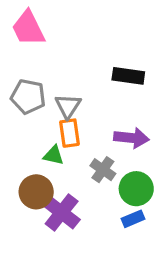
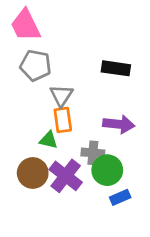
gray pentagon: (28, 97) -> (36, 65), moved
gray cross: (103, 170) -> (93, 153), turned -30
green circle: (136, 189) -> (107, 170), moved
purple cross: (62, 213) -> (66, 176), moved

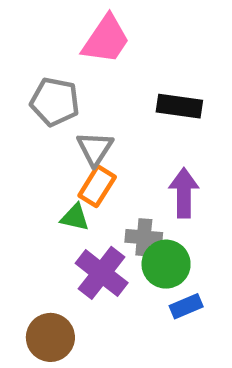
pink trapezoid: (26, 25) -> (106, 39), moved, turned -120
orange rectangle: (63, 120) -> (97, 186), turned 40
purple arrow: (119, 124) -> (184, 193), turned -96
brown circle: (33, 173) -> (50, 337), moved

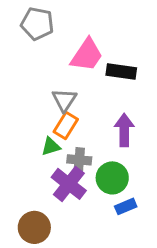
pink trapezoid: (106, 39) -> (87, 55), moved
gray pentagon: (55, 102) -> (37, 24), moved
green triangle: (75, 217) -> (51, 146), turned -30
gray cross: (144, 237) -> (79, 160), moved

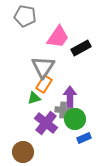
black rectangle: (121, 72) -> (81, 48), turned -36
gray triangle: (64, 100) -> (43, 67), size x1.4
purple arrow: (124, 130) -> (70, 97), moved
gray cross: (79, 160) -> (63, 110), moved

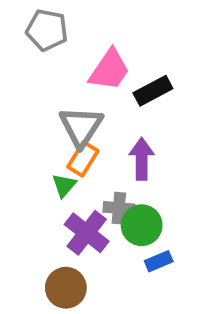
purple arrow: (70, 97) -> (142, 159), moved
green triangle: (34, 98) -> (64, 185), turned -32
brown circle: (23, 152) -> (66, 288), moved

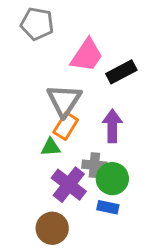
green triangle: (64, 185) -> (51, 147), turned 45
blue rectangle: (159, 261) -> (108, 207), moved, turned 35

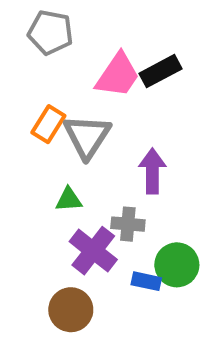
black rectangle: (121, 72) -> (161, 71), moved
orange rectangle: (66, 126) -> (48, 124), moved
green circle: (112, 179) -> (177, 265), moved

